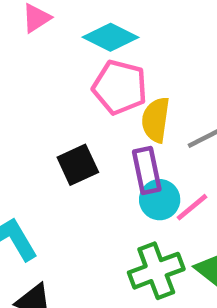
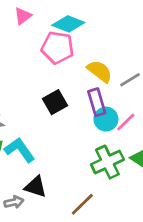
pink pentagon: (120, 87) -> (58, 48), moved
yellow semicircle: (156, 120) -> (100, 71), turned 124

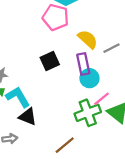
pink line: (126, 122) -> (102, 99), moved
black triangle: (36, 187) -> (28, 117), moved

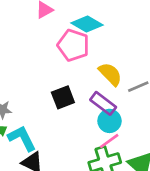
purple rectangle: (83, 64) -> (103, 103), turned -45
pink line: (102, 99) -> (109, 141), moved

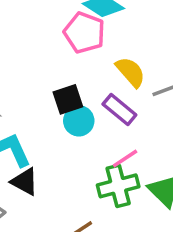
cyan circle: (109, 121) -> (79, 121), moved

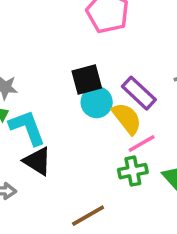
yellow semicircle: (130, 72) -> (127, 118), moved
green cross: (118, 186) -> (133, 171), size x0.7

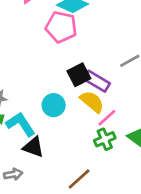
black square: (87, 79) -> (79, 75), moved
cyan circle: (97, 102) -> (54, 105), moved

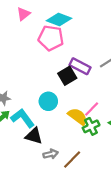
purple rectangle: (97, 81) -> (80, 66), moved
yellow semicircle: (92, 102) -> (78, 116), moved
gray arrow: (13, 174) -> (51, 154), moved

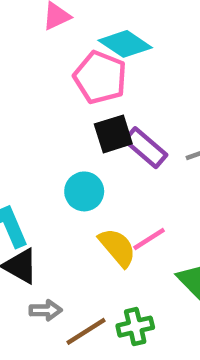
black square: (67, 76) -> (113, 134), moved
cyan circle: (48, 101) -> (84, 191), moved
green cross: (91, 126) -> (135, 327), moved

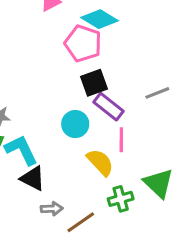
purple rectangle: (145, 148) -> (109, 107), moved
pink line: (149, 239) -> (121, 140), moved, turned -55
green cross: (135, 327) -> (121, 199), moved

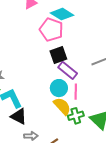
cyan circle: (75, 124) -> (59, 88), moved
green cross: (121, 199) -> (76, 116), moved

